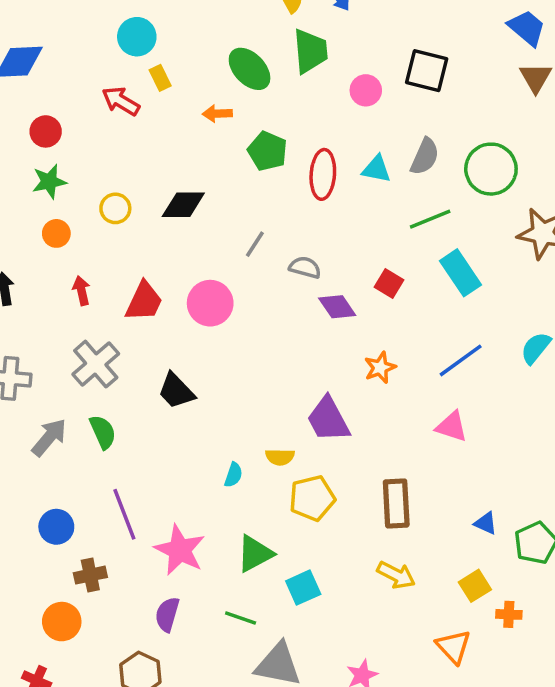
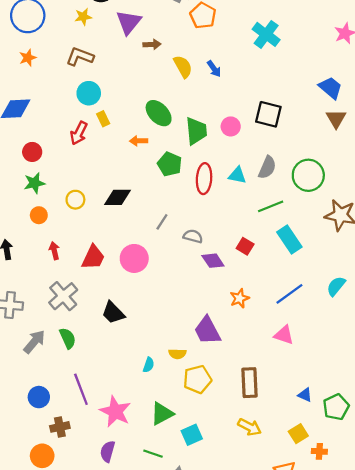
green trapezoid: (310, 51) -> (196, 131), moved
red arrow: (121, 101) -> (79, 133), turned -95

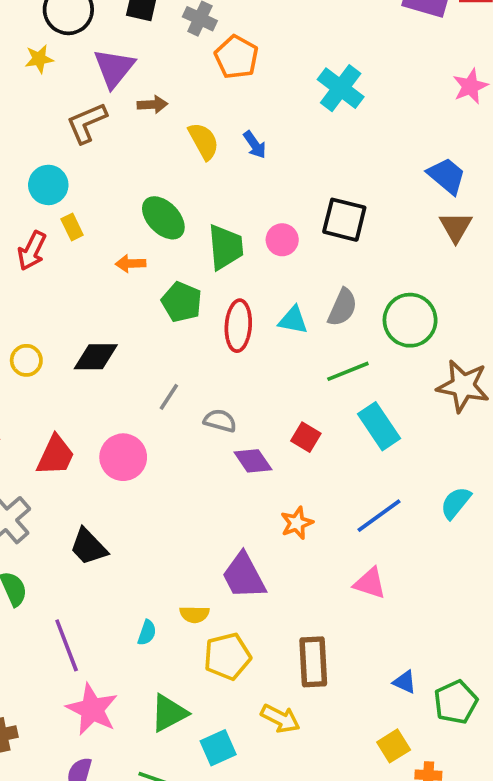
brown L-shape: (80, 57) -> (87, 123), moved, turned -44
purple line: (81, 389) -> (67, 645), moved
yellow arrow: (250, 427) -> (280, 719), moved

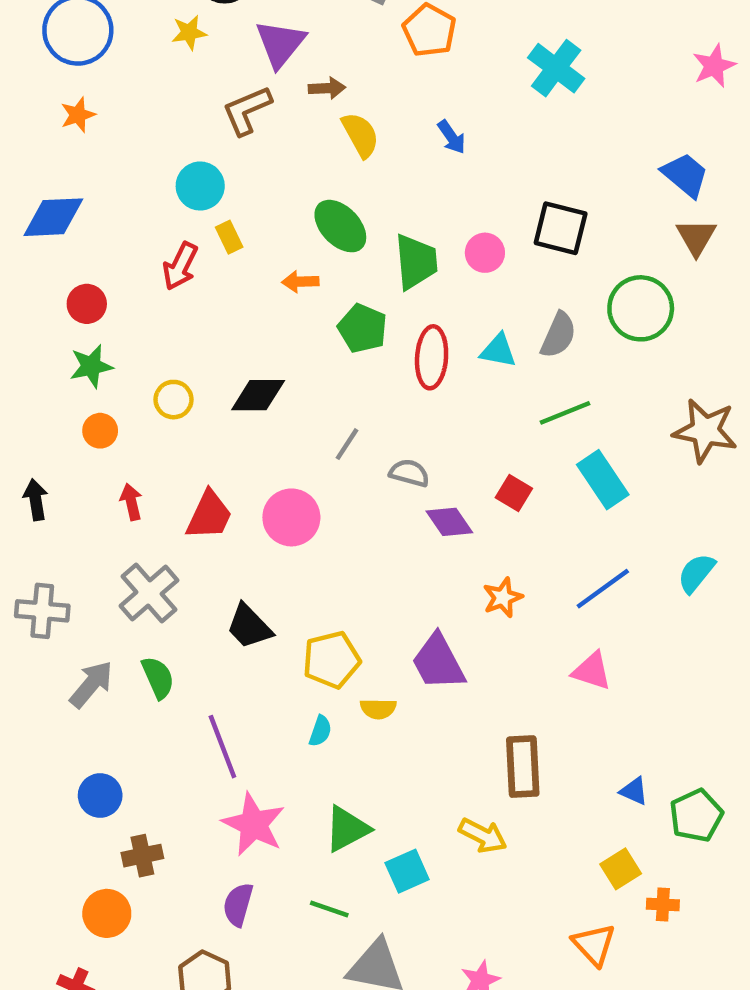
yellow semicircle: (204, 141) -> (360, 135), moved
green circle: (410, 320) -> (641, 308), moved
yellow pentagon: (227, 656) -> (331, 660), moved

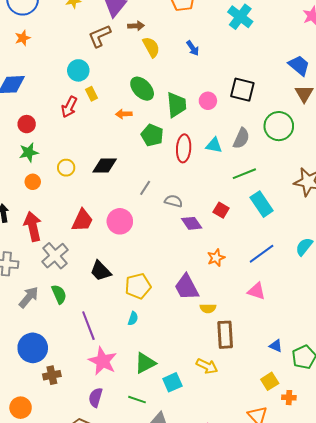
red arrow: (131, 502) -> (33, 226), moved, size x1.8
yellow semicircle: (378, 709) -> (208, 308), moved
blue circle: (100, 795) -> (33, 348), size x1.5
orange circle: (107, 913) -> (21, 408), moved

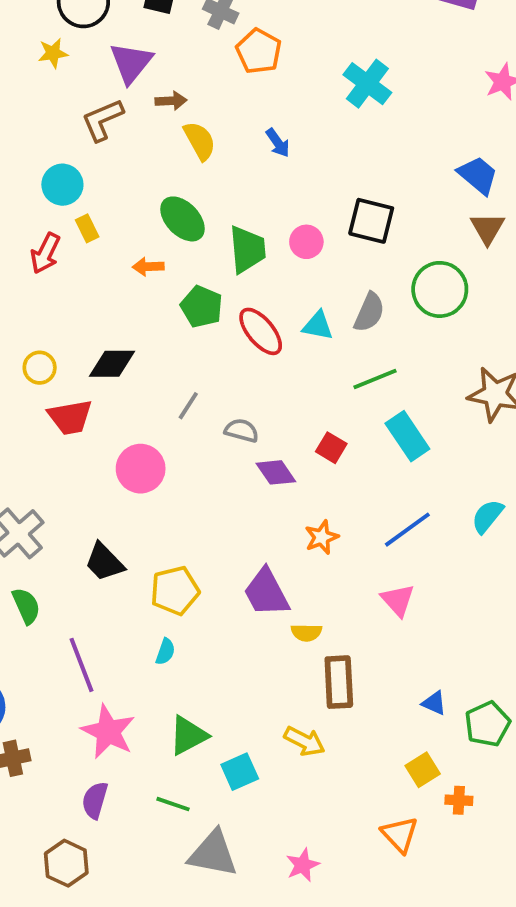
red ellipse: (184, 148) -> (261, 331), turned -44
red trapezoid: (82, 220) -> (70, 417), moved, turned 55
pink triangle: (257, 291) -> (398, 600), turned 30

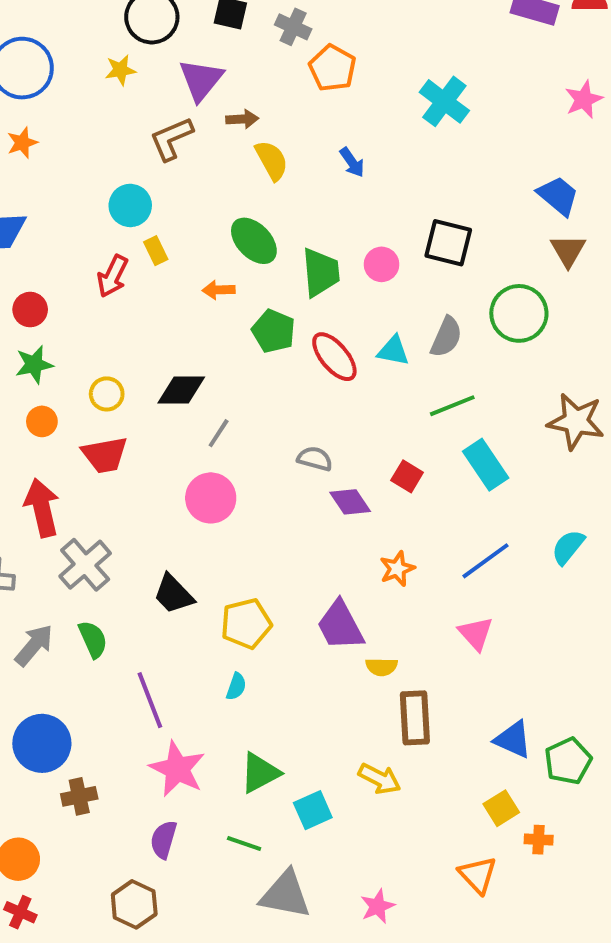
gray line: (188, 406) -> (219, 433), moved
red trapezoid: (70, 417) -> (105, 455), moved
blue triangle: (434, 703) -> (513, 739), size x1.5

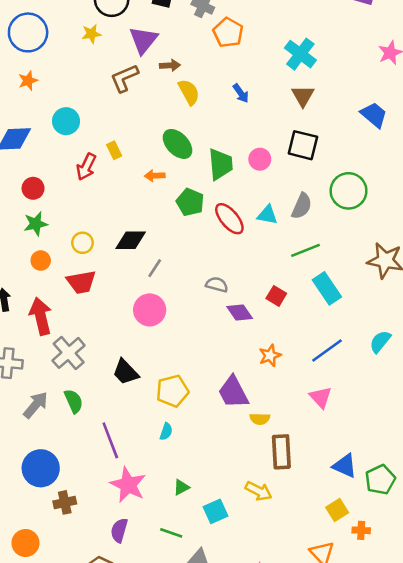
cyan circle: (130, 205) -> (66, 121), moved
brown triangle: (568, 251) -> (303, 96), moved
green triangle: (260, 773) -> (181, 487), size x0.6

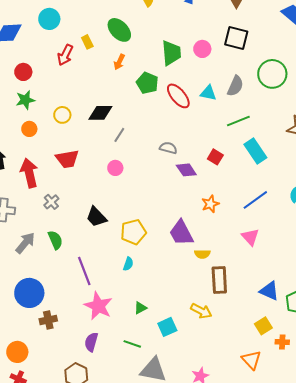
green ellipse: (177, 144) -> (119, 30), moved
orange arrow: (155, 176) -> (119, 62), turned -63
red trapezoid: (81, 282) -> (67, 159), moved
pink circle: (150, 310) -> (115, 168), size x0.6
gray cross: (69, 353) -> (51, 202), size x0.6

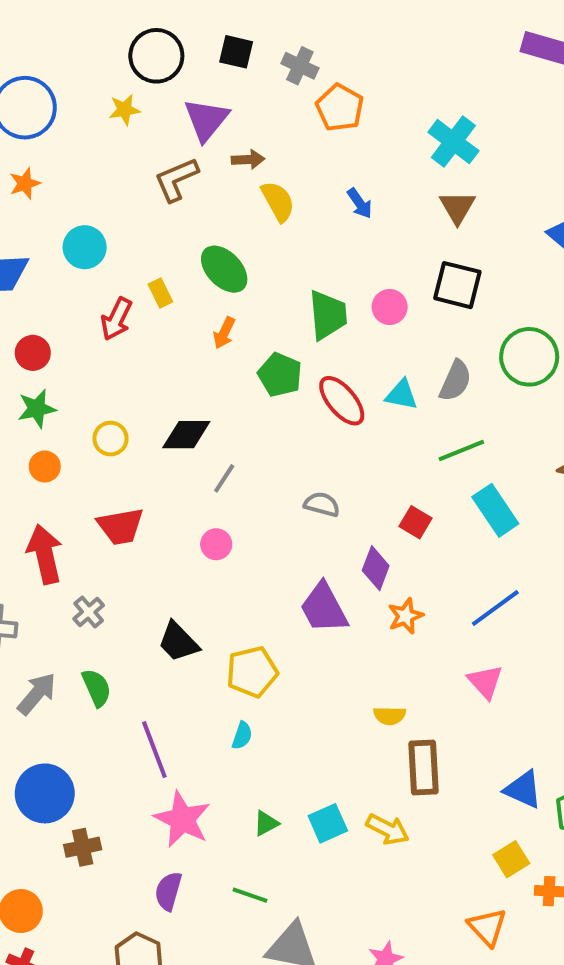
purple diamond: (186, 170) -> (376, 568), moved, turned 55
purple trapezoid: (181, 233) -> (324, 608), moved
cyan square: (167, 327) -> (328, 823), moved

